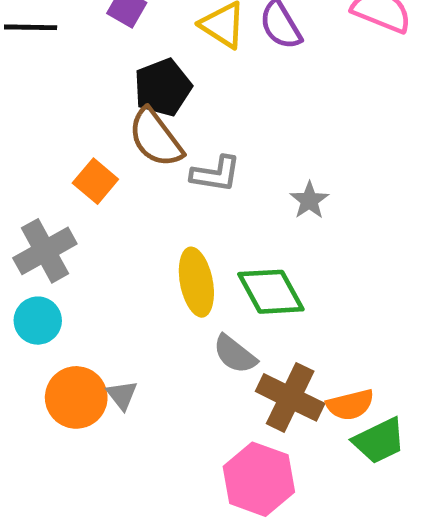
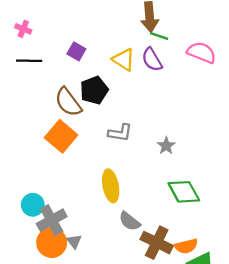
brown semicircle: (156, 138) -> (68, 102), moved
orange square: (95, 181) -> (61, 136), size x1.5
gray cross: (45, 251) -> (52, 220), moved
green diamond: (271, 292) -> (184, 192), moved

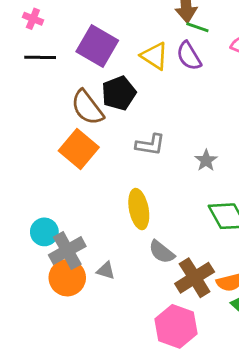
purple square: (76, 51) -> (97, 46), size x1.8
gray triangle: (74, 241) -> (106, 271), moved, turned -35
brown cross: (157, 243) -> (195, 278), turned 32

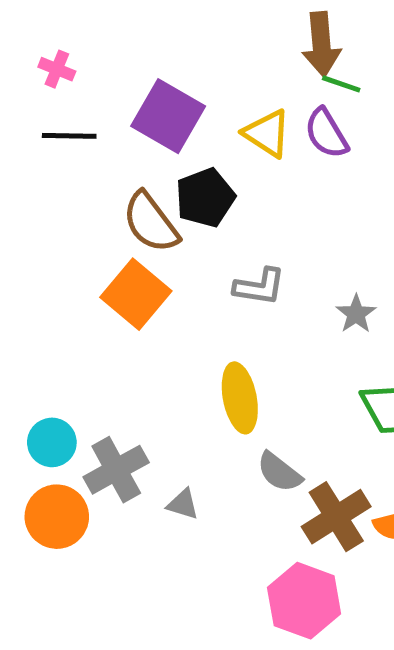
cyan circle: (44, 232) -> (52, 442), moved
orange circle: (67, 278) -> (57, 517), moved

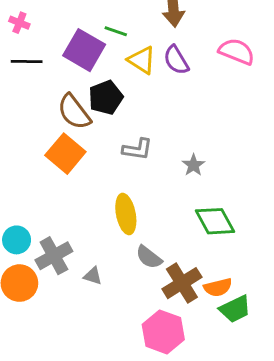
green line: (341, 84) -> (116, 31), moved

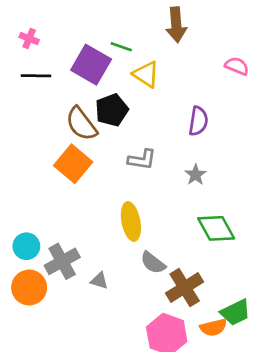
pink semicircle: (237, 51) -> (237, 66), size x0.7
purple semicircle: (176, 60) -> (198, 121), moved, turned -140
orange semicircle: (218, 287) -> (213, 327), moved

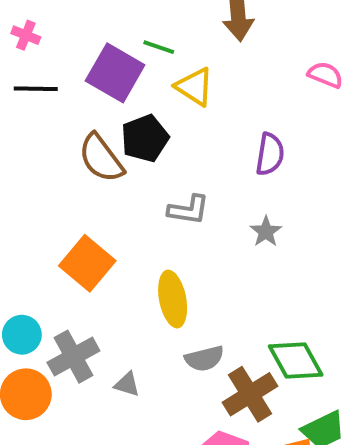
orange square: (73, 164) -> (87, 263), moved
green diamond: (216, 228) -> (296, 361), moved
gray semicircle: (153, 263) -> (204, 359), turned -52

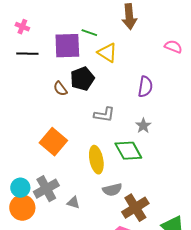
purple square: (115, 73) -> (67, 46), turned -32
brown semicircle: (101, 158) -> (60, 89), size x0.6
cyan circle: (22, 335) -> (20, 188), moved
green diamond: (296, 361) -> (128, 151), moved

